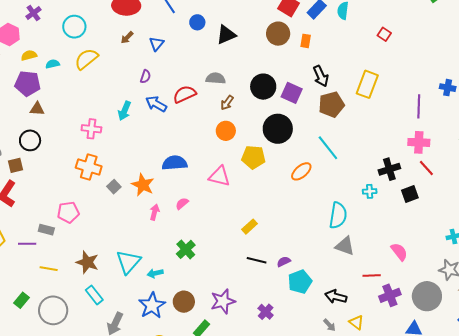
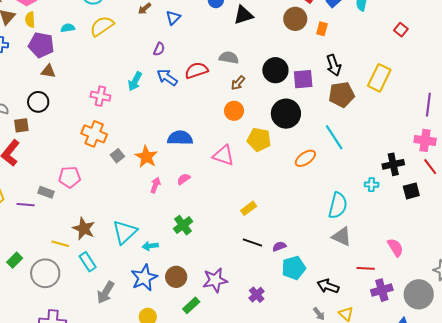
yellow semicircle: (29, 55) -> (30, 20), moved, turned -84
purple square: (292, 93) -> (303, 79), turned -35
yellow line: (49, 269) -> (60, 244), moved

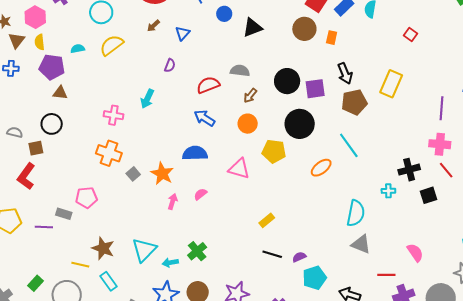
blue arrow: (167, 77) -> (205, 118), moved
green cross: (183, 225) -> (197, 251), moved

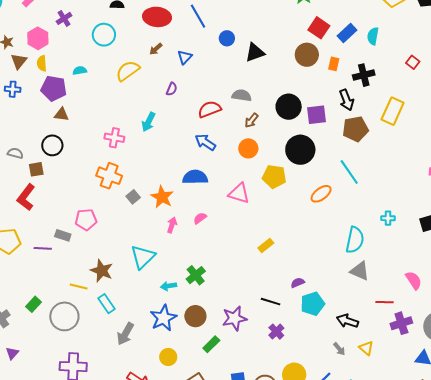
yellow semicircle: (112, 45) -> (128, 71), moved
black cross: (409, 170) -> (364, 75), moved
cyan triangle: (144, 250) -> (143, 257), moved
black line: (272, 254) -> (271, 302), moved

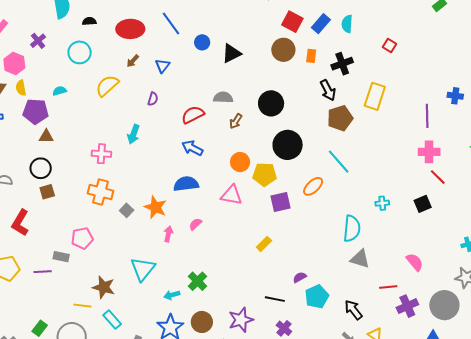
purple square: (316, 115) -> (281, 202), moved
orange circle: (248, 148) -> (240, 162), moved
brown square: (36, 169) -> (47, 192), moved
black arrow: (347, 321) -> (353, 310), turned 40

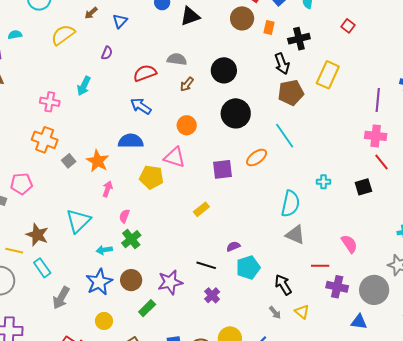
yellow pentagon: (265, 174) -> (151, 177), moved
pink semicircle: (195, 224) -> (124, 216), moved, turned -32
purple cross: (407, 306) -> (337, 287), turned 30

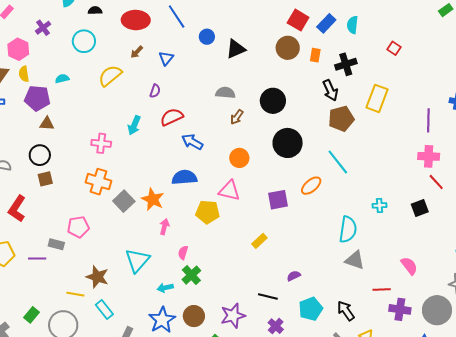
red semicircle: (145, 73) -> (172, 117), moved
gray square: (69, 161) -> (124, 201), size x1.5
cyan pentagon: (248, 267) -> (311, 309), moved

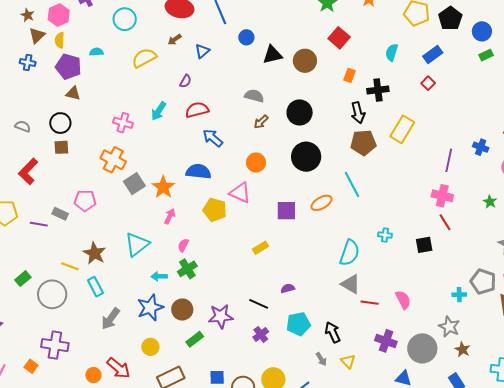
blue rectangle: (326, 23) -> (433, 55), moved
brown circle: (288, 48) -> (305, 61), moved
red line: (382, 290) -> (370, 303), moved

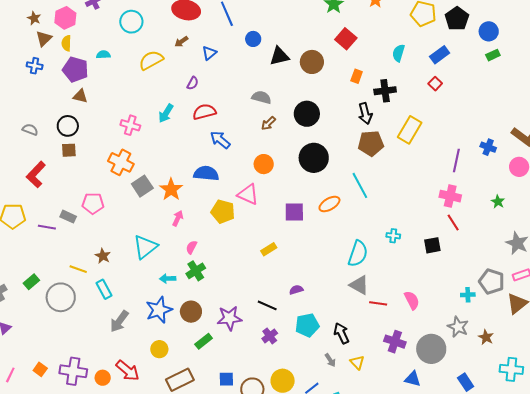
brown star: (95, 253) -> (103, 256), size x0.7
purple cross: (55, 345) -> (73, 371), moved
brown star: (462, 349) -> (486, 337), moved

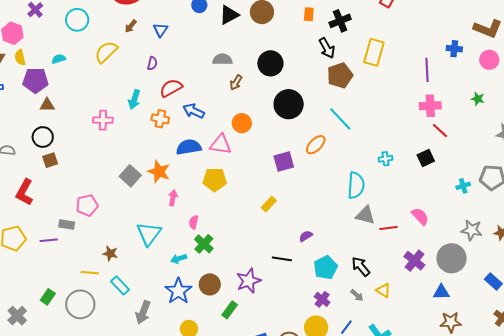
orange cross: (121, 162) -> (160, 119), moved, size x0.7
pink triangle: (248, 194) -> (221, 144), moved
cyan cross: (468, 295) -> (463, 186), moved
purple cross: (270, 336) -> (322, 299), moved
purple cross: (395, 342) -> (414, 261), turned 35

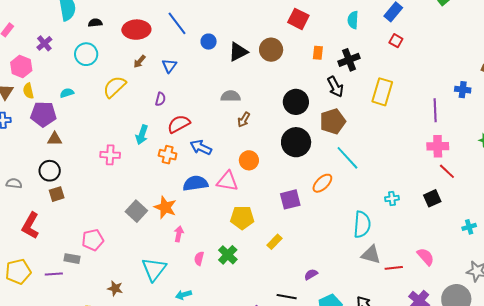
black circle: (270, 63) -> (296, 102), moved
brown pentagon: (340, 75) -> (333, 121), moved
yellow pentagon: (215, 180) -> (242, 218), moved
green cross: (204, 244) -> (228, 255), moved

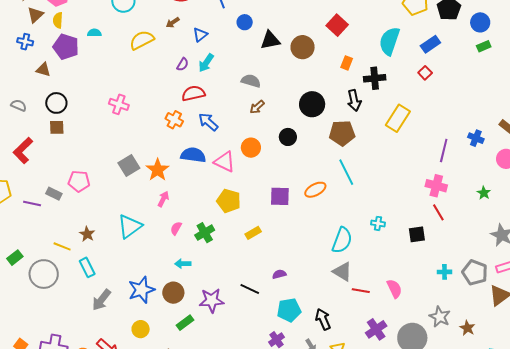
cyan semicircle: (353, 20) -> (389, 41), size x1.6
cyan arrow: (142, 135) -> (206, 63), moved
brown triangle: (55, 139) -> (43, 70), moved
black circle: (296, 142) -> (288, 137), moved, size x0.6
cyan arrow: (183, 295) -> (183, 264), moved

